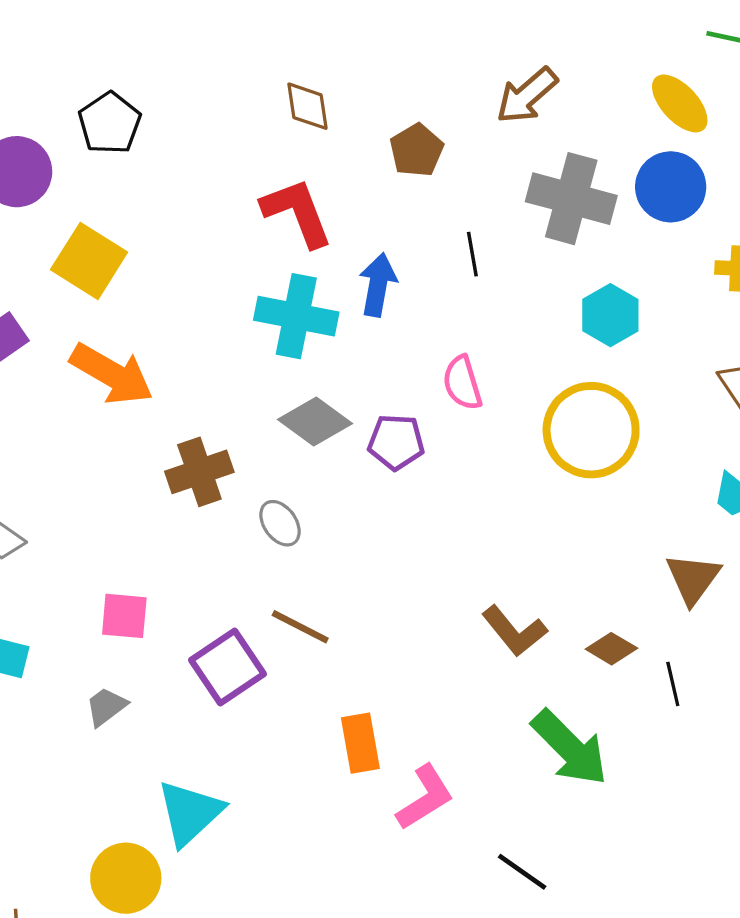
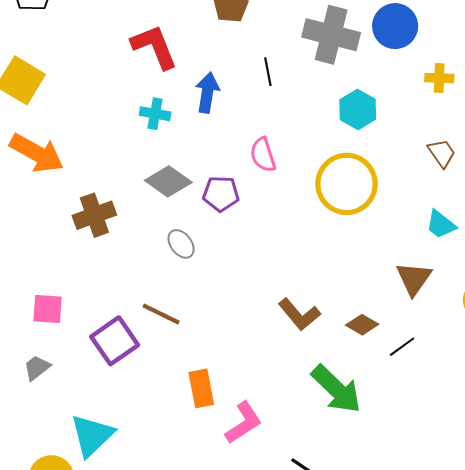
cyan cross: (296, 316) -> (155, 114), size x0.6
gray ellipse: (280, 523) -> (181, 244), moved
black line: (673, 684) -> (402, 347), turned 68

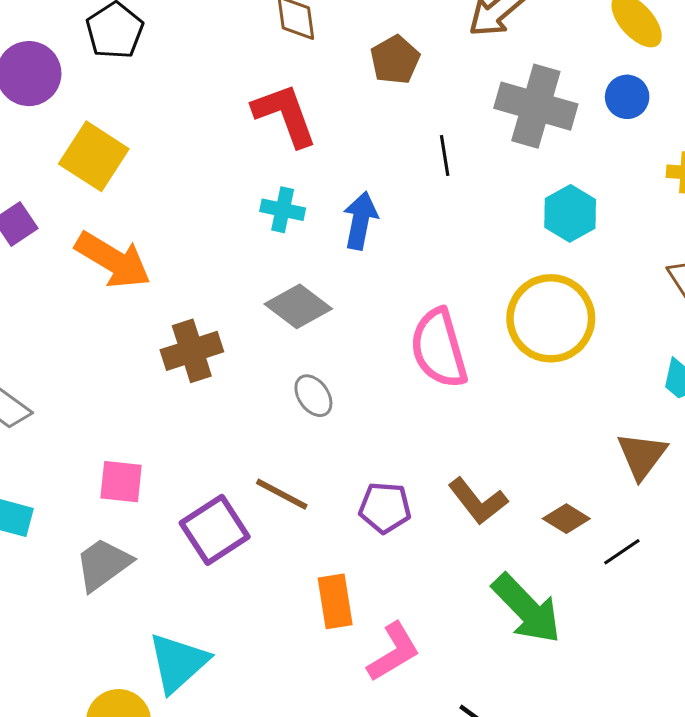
blue circle: (395, 26) -> (627, 97), size x0.7
blue arrow: (207, 93) -> (360, 221), moved
pink semicircle: (263, 155) -> (439, 348), moved, size x1.6
purple pentagon: (221, 194) -> (385, 508), moved
gray trapezoid: (37, 368) -> (103, 564), size x1.5

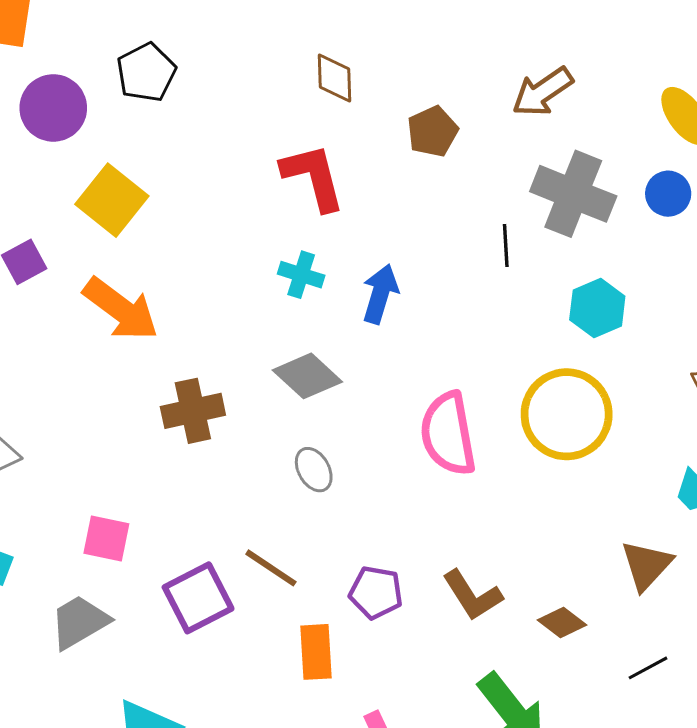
black line: (445, 156) -> (506, 245), moved
black line: (622, 552) -> (648, 668), moved
orange rectangle: (335, 601) -> (316, 652), moved

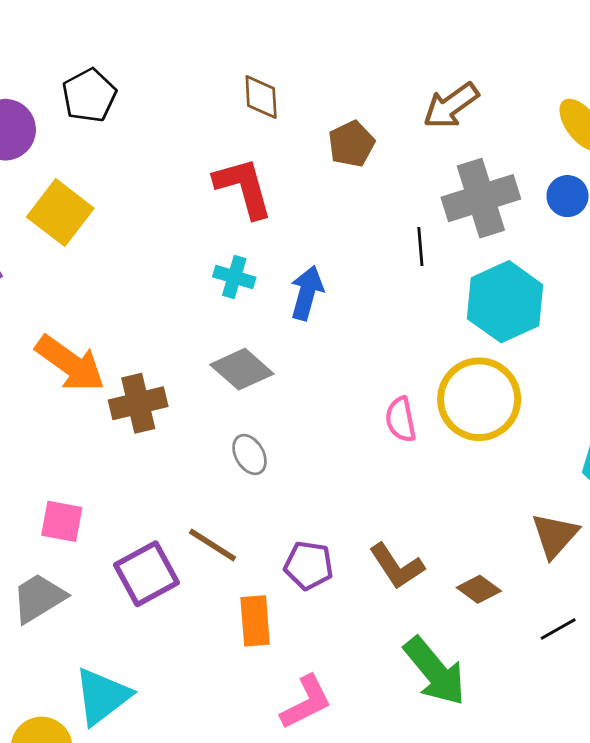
gray cross: (573, 194) -> (481, 198), turned -38
cyan hexagon: (597, 308) -> (505, 302), size x1.5
orange arrow: (121, 309) -> (70, 364), moved
pink semicircle: (448, 434) -> (401, 419), moved, size x0.6

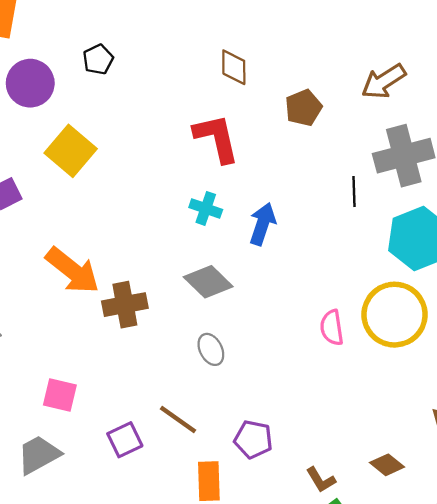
black pentagon: (89, 95) -> (98, 59), size x0.7
brown L-shape: (397, 566) -> (321, 480), moved, size x0.7
purple square: (146, 574) -> (125, 440), size x0.7

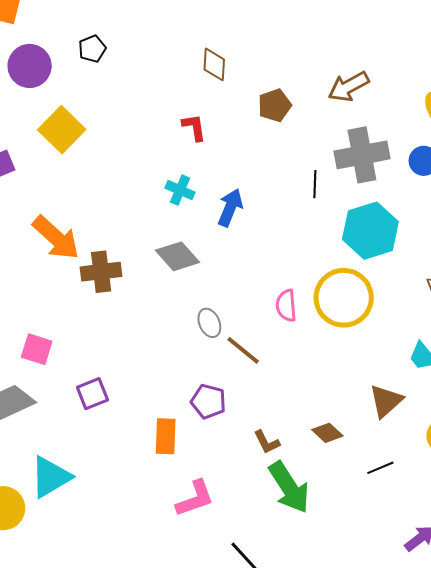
red L-shape: (216, 138) -> (194, 127), size x0.6
gray ellipse: (211, 349) -> (209, 323), moved
brown line: (178, 420) -> (243, 350), moved

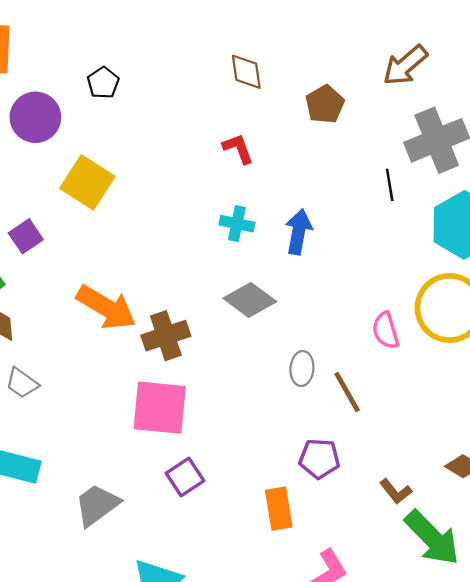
gray ellipse: (209, 323) -> (302, 369), turned 40
pink square: (37, 349) -> (160, 408), moved, size x1.6
brown line: (243, 350) -> (347, 392), turned 33

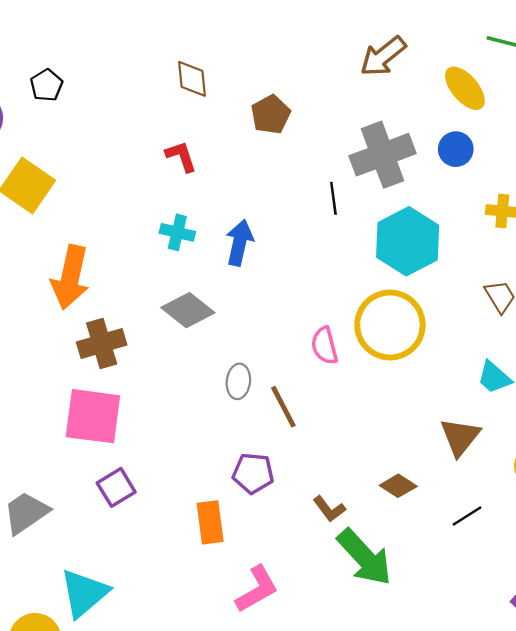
brown arrow: (405, 65) -> (383, 56), moved
orange arrow: (106, 307) -> (70, 277), moved, turned 70

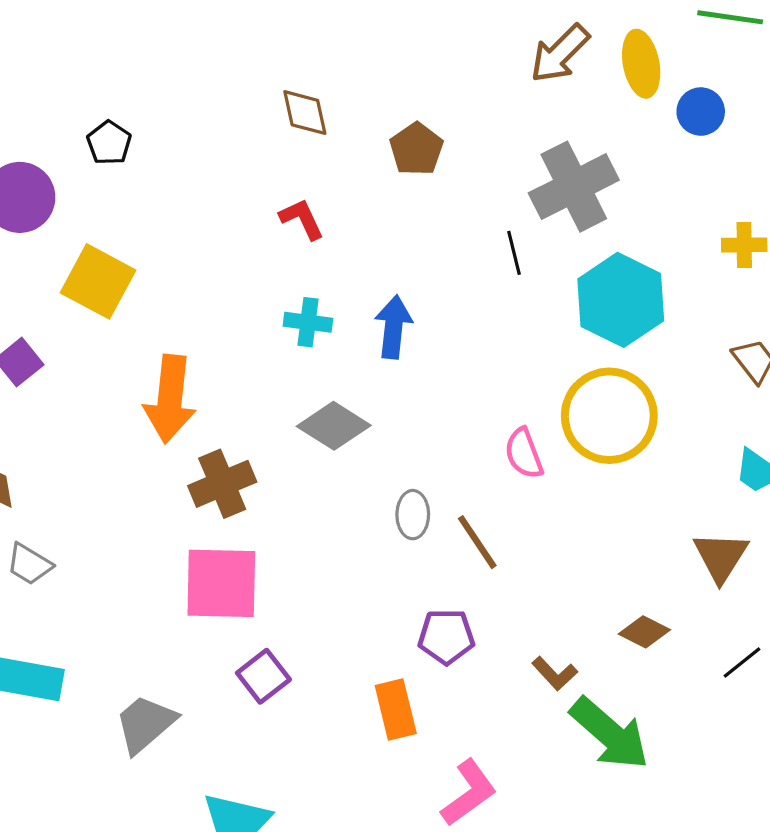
yellow ellipse: (465, 88) -> (641, 64), moved, turned 36
blue circle: (456, 149) -> (701, 112), moved

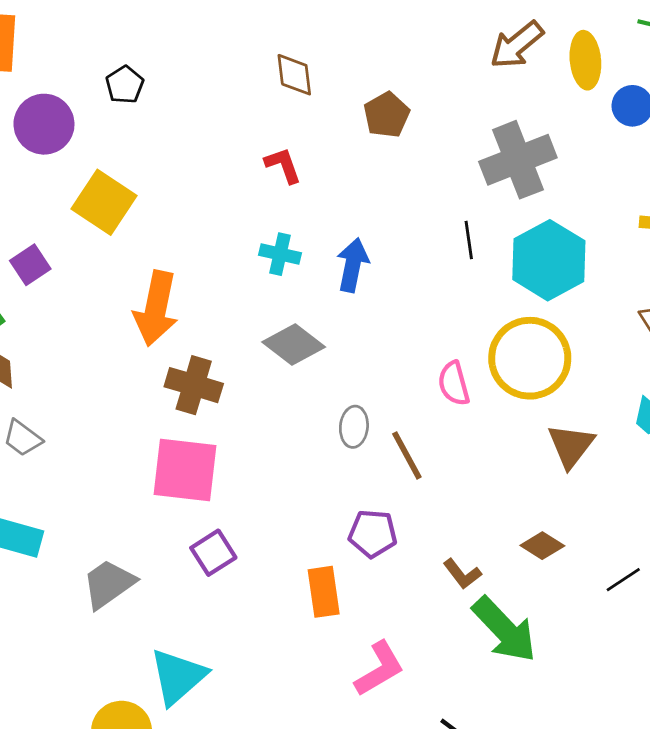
black line: (514, 253) -> (469, 240), moved
brown cross: (222, 484) -> (194, 385), turned 34
brown triangle: (721, 557) -> (571, 446), moved

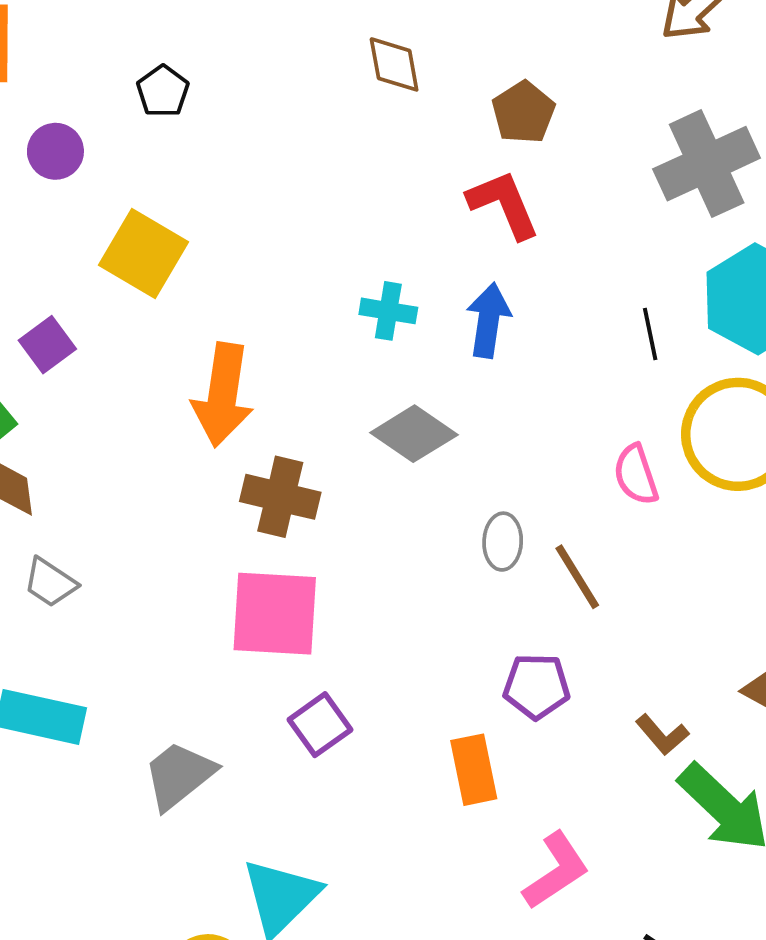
purple circle: (44, 124) -> (55, 151), size x0.7
red L-shape: (283, 165) -> (504, 204), moved, size x1.4
black line: (469, 240) -> (650, 334), moved

